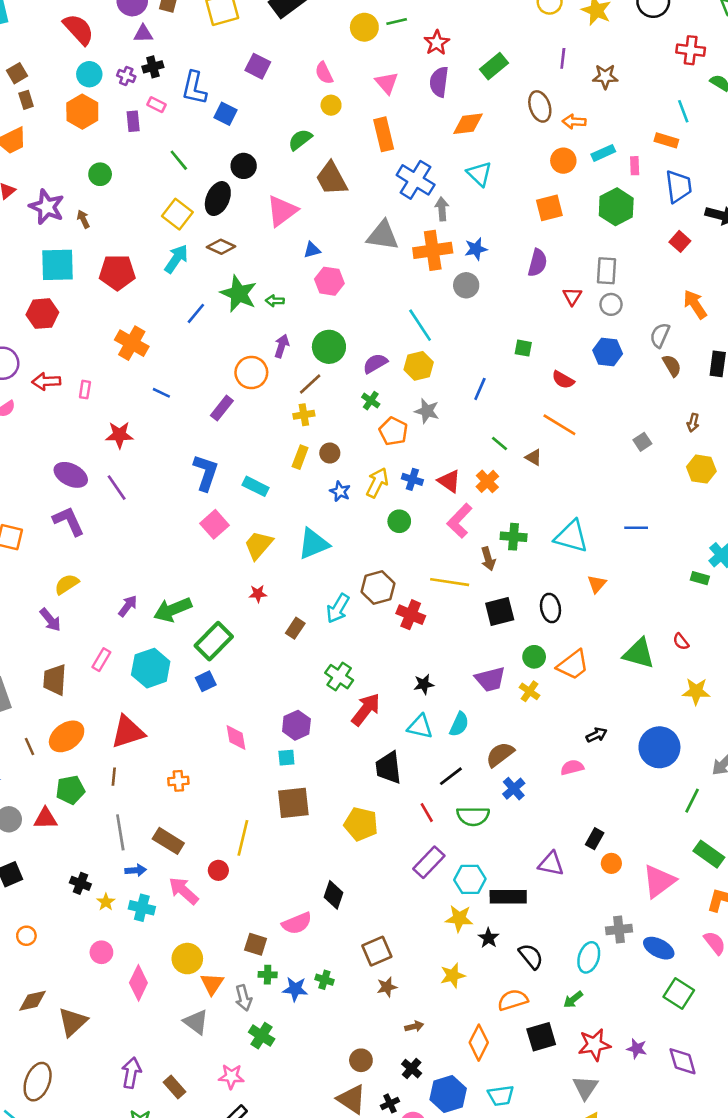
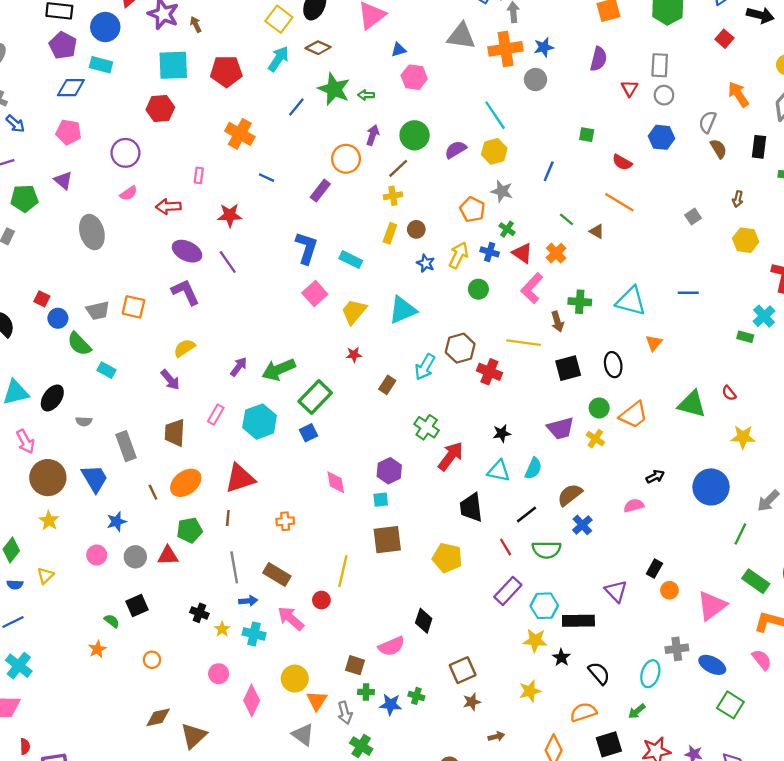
red arrow: (46, 381) -> (168, 207), moved
green cross: (371, 401) -> (507, 229), moved
purple triangle: (551, 864) -> (616, 591), turned 35

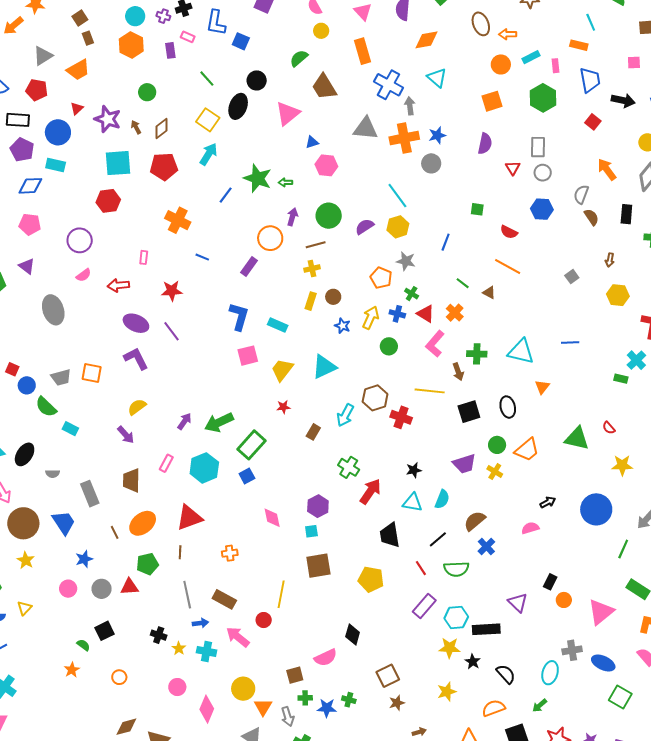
brown diamond: (318, 48) -> (161, 129), moved, turned -60
brown line: (398, 168) -> (316, 245), turned 30
pink square: (315, 294) -> (248, 356), turned 30
brown square: (355, 665) -> (295, 675), turned -30

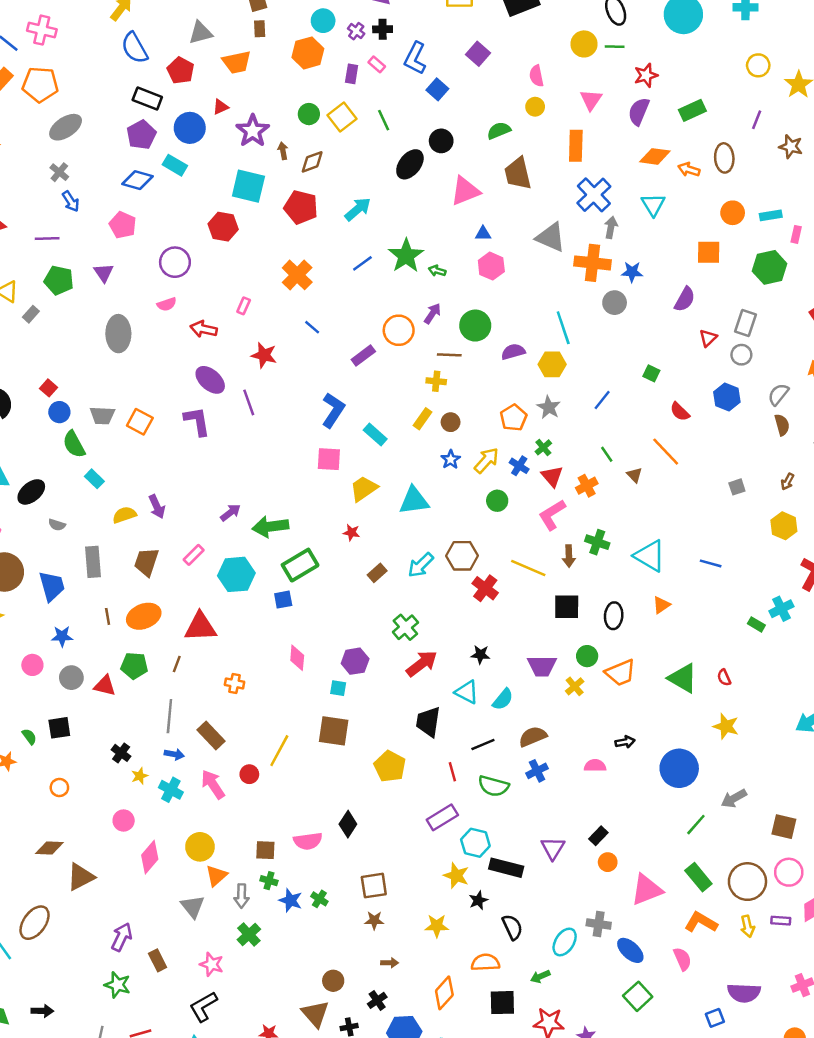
orange arrow: (508, 34) -> (689, 169), moved
yellow square: (208, 120) -> (342, 117), moved
yellow semicircle: (137, 407) -> (124, 515), moved

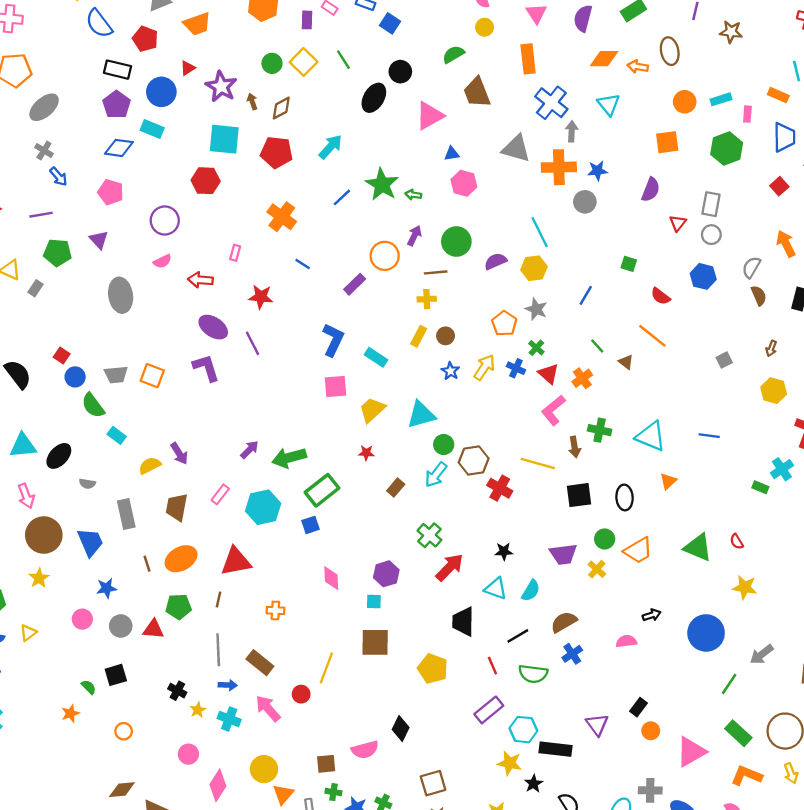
green circle: (497, 501) -> (444, 444), moved

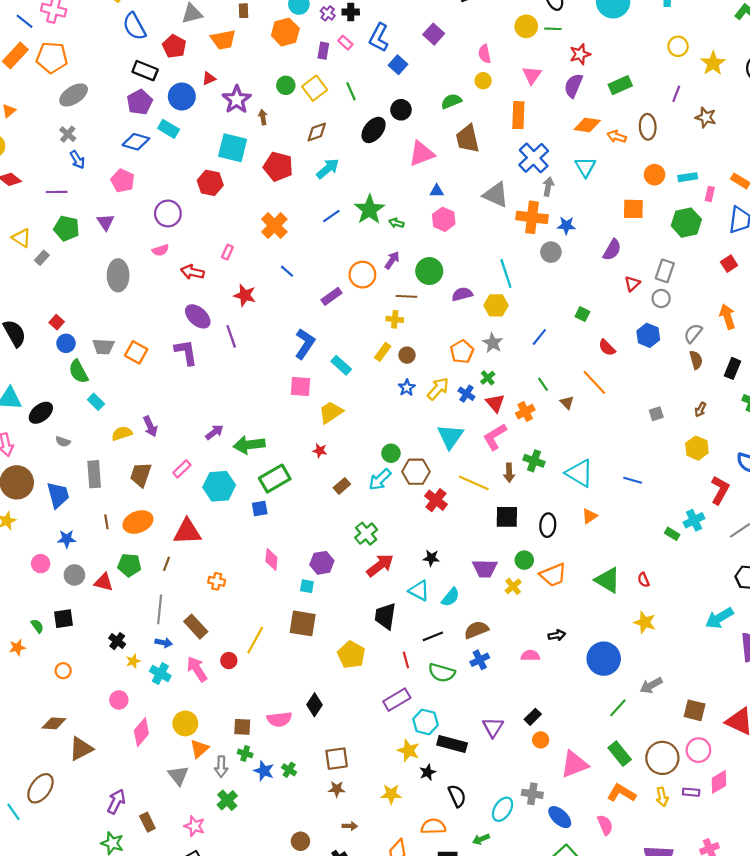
brown diamond: (281, 108) -> (317, 132), moved
cyan triangle: (421, 415) -> (450, 436), moved, turned -48

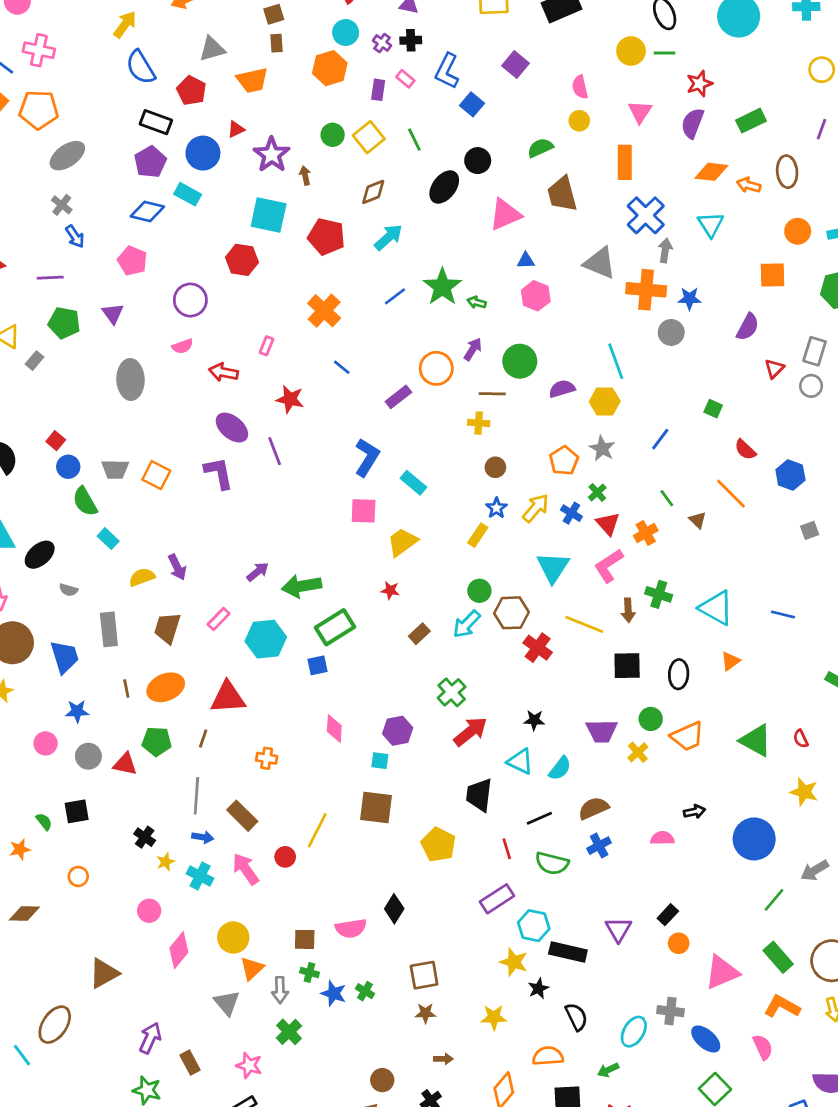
blue hexagon: (648, 335) -> (790, 475), moved
yellow rectangle: (383, 352) -> (478, 535), moved
brown diamond: (54, 723) -> (24, 914), moved

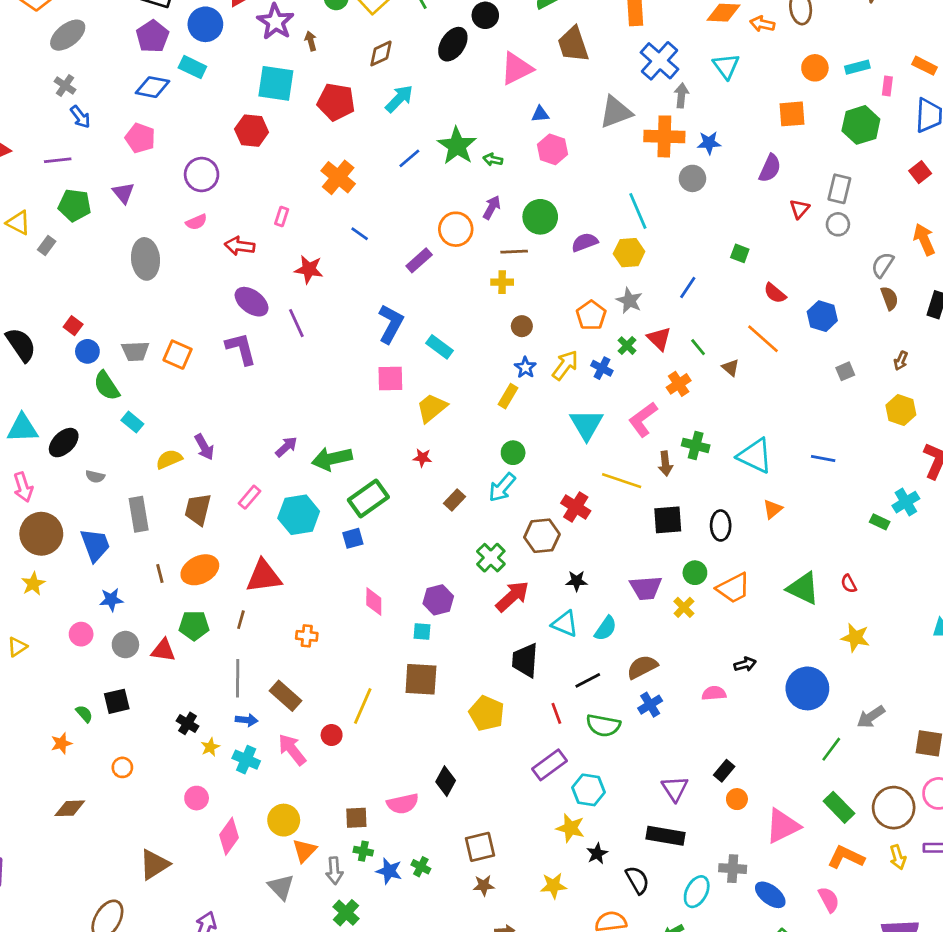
gray triangle: (600, 263) -> (616, 112), turned -39
red triangle: (608, 524) -> (659, 339), moved
brown hexagon: (511, 613) -> (542, 536), moved
black rectangle: (568, 952) -> (666, 836), moved

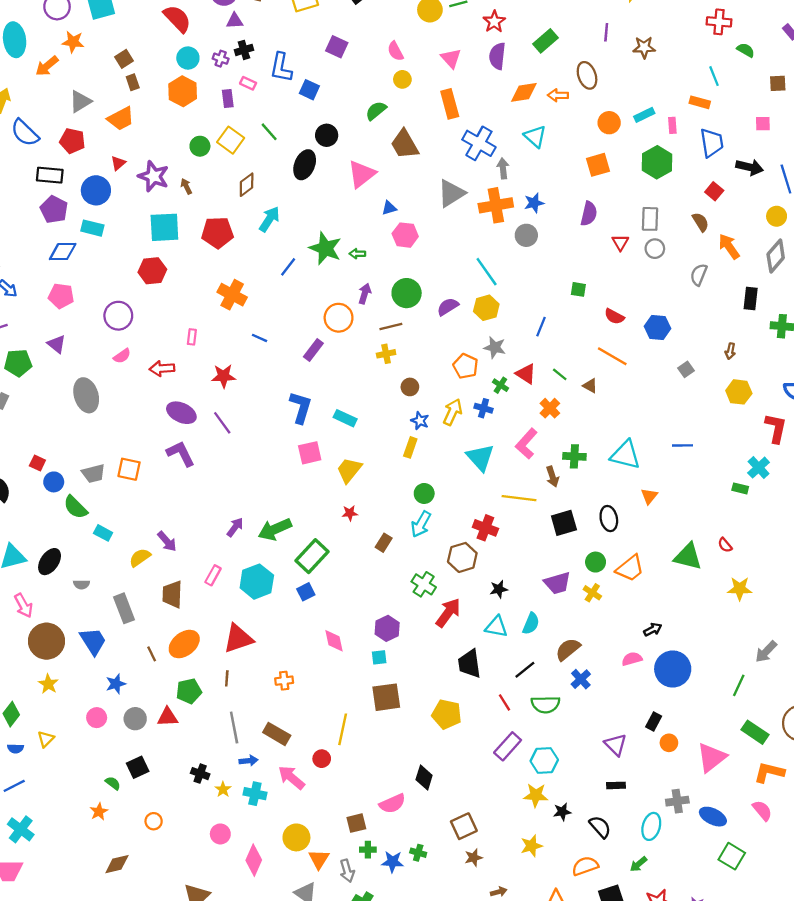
brown semicircle: (889, 298) -> (700, 222), moved
blue circle: (807, 688) -> (673, 669), moved
black rectangle: (666, 836) -> (616, 785), size x0.6
black star: (597, 854) -> (562, 812), turned 30

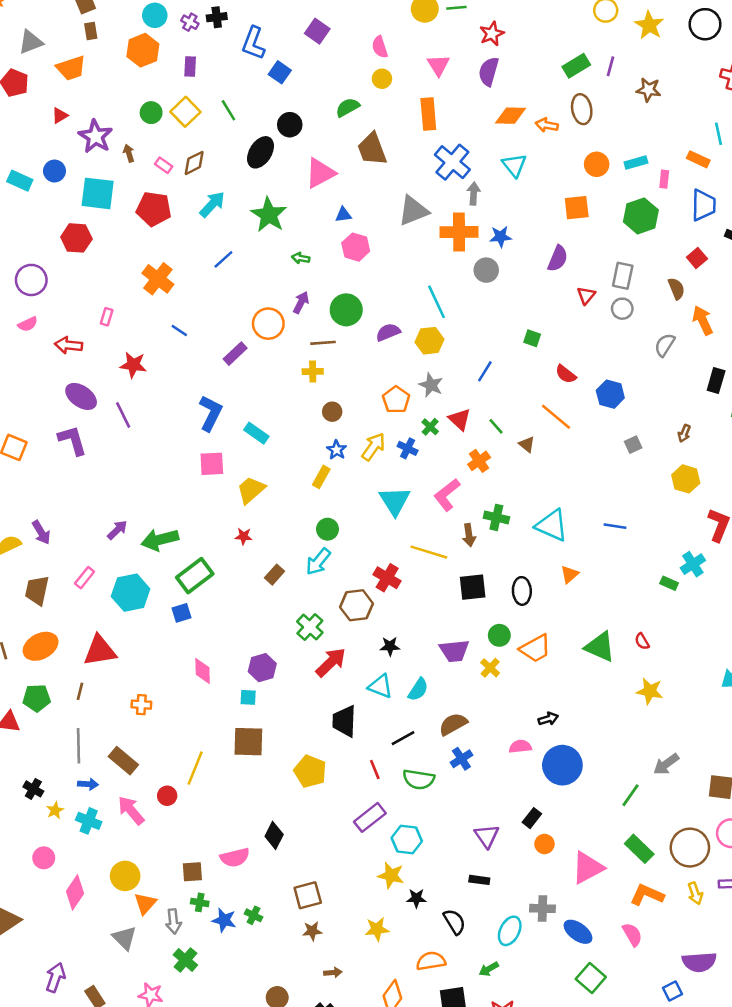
green rectangle: (546, 41) -> (576, 66), moved
pink rectangle: (248, 83) -> (164, 165), moved
blue circle: (96, 190) -> (54, 171), moved, size x0.7
green star: (325, 248) -> (269, 215), moved

